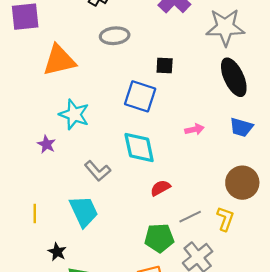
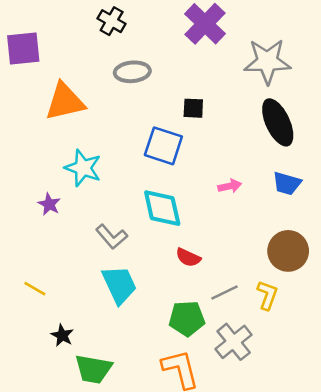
red semicircle: (160, 188) -> (188, 257), turned -126
cyan trapezoid: (84, 211) -> (119, 285), moved
yellow line: (35, 213) -> (35, 289), turned -60

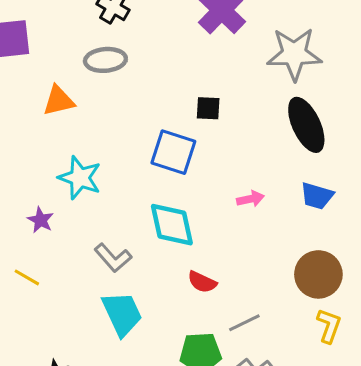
gray ellipse: (132, 72) -> (105, 60), moved
orange triangle: (65, 102) -> (59, 101), size x0.7
yellow line: (35, 289) -> (27, 277), moved
yellow L-shape: (267, 295) -> (329, 326), moved

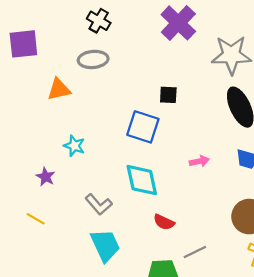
cyan star: (80, 178) -> (74, 146), size x0.7

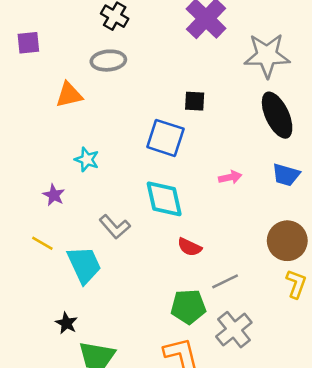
purple square: (23, 44) -> (28, 43), size x0.7
cyan trapezoid: (105, 245) -> (84, 265), moved

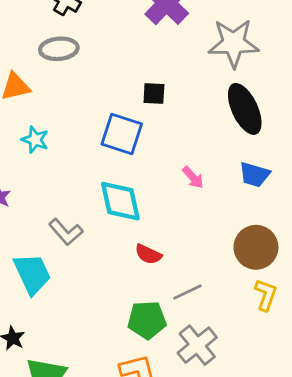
cyan star: (87, 159) -> (35, 140), moved
pink arrow: (230, 177) -> (193, 177), turned 60

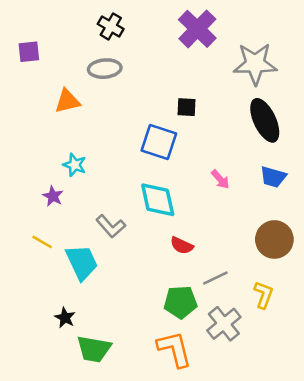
cyan star: (35, 140) -> (75, 165), moved
yellow L-shape: (266, 295) -> (264, 295), moved

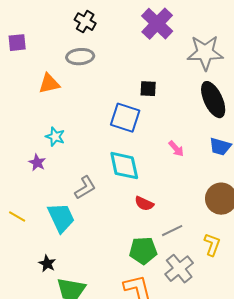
gray L-shape: (111, 226) -> (85, 188), turned -80
yellow line: (42, 242) -> (17, 217), moved

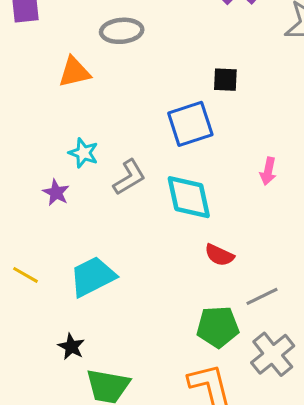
blue square: (125, 118) -> (190, 124), turned -36
pink arrow: (176, 149) -> (268, 171), turned 54
gray L-shape: (85, 188) -> (129, 177), moved
cyan trapezoid: (61, 218) -> (93, 276), turned -92

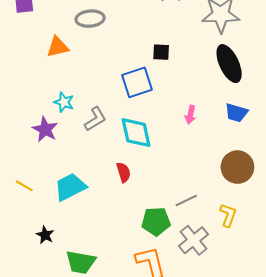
purple star: (56, 193) -> (45, 129), size x1.4
red semicircle: (219, 255) -> (123, 172), moved, turned -132
black star: (71, 347) -> (45, 235), moved

